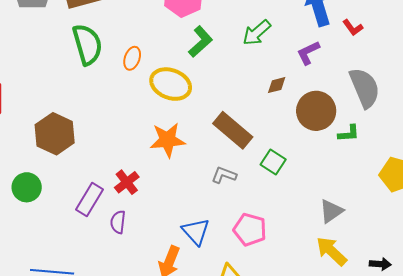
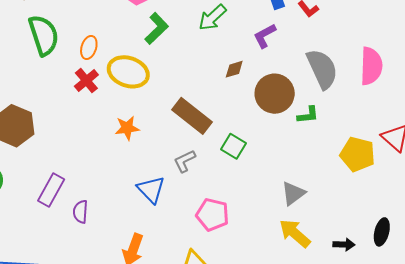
orange star: (168, 140) -> (127, 128), size x0.7
gray L-shape: (224, 175) -> (185, 161), turned -45
red cross: (127, 182) -> (86, 81), moved
blue triangle: (196, 232) -> (151, 190), moved

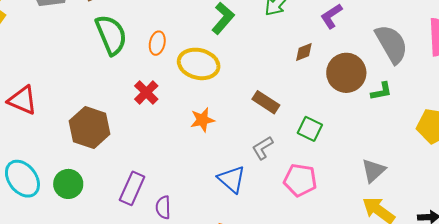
red cross: (86, 81) -> (146, 92), moved
brown rectangle: (192, 116) -> (266, 102), size x0.7
pink pentagon: (212, 215) -> (300, 180), moved

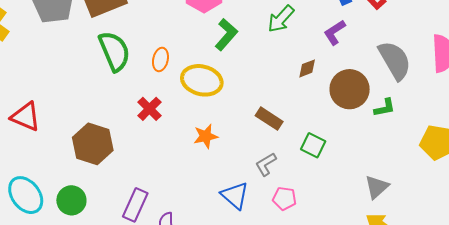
pink pentagon: (300, 180) -> (284, 198), moved, size x0.7

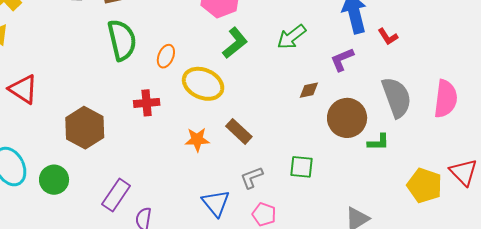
red cross: (149, 109) -> (147, 103), turned 30
brown rectangle: (269, 119) -> (239, 131), moved
green square: (313, 145) -> (302, 167), turned -30

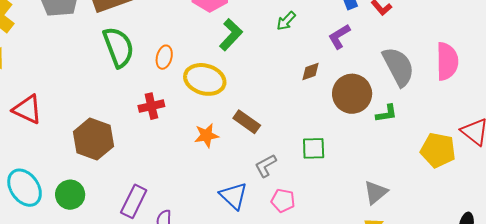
green arrow: (292, 37) -> (286, 21), size x0.7

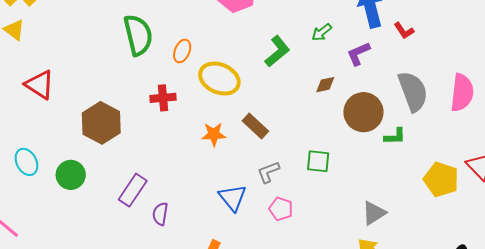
green arrow: (286, 21) -> (322, 32), moved
green L-shape: (231, 35) -> (277, 51), moved
cyan ellipse: (25, 188) -> (26, 162), size x0.7

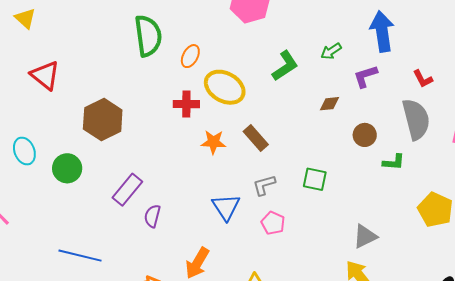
red L-shape: (404, 31) -> (423, 79), moved
red cross: (163, 98) -> (186, 104), moved
brown circle: (363, 112) -> (365, 135), size x0.6

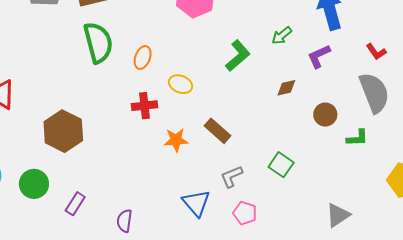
yellow ellipse: (225, 87) -> (180, 84), size x0.6
green square: (315, 179) -> (281, 165), turned 30
purple rectangle: (127, 190) -> (75, 204), moved, size x0.7

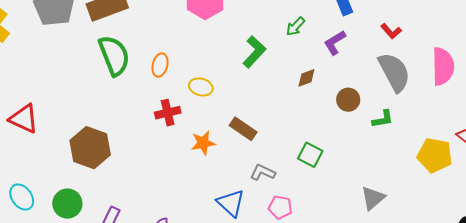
gray L-shape: (231, 176) -> (263, 172), turned 55

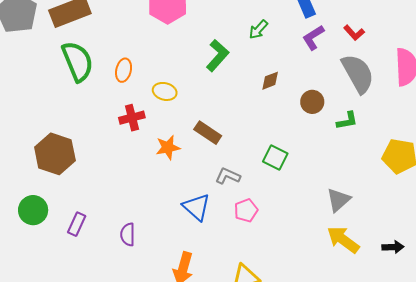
purple L-shape: (335, 43) -> (313, 37), moved
pink pentagon: (280, 207) -> (246, 210), turned -30

